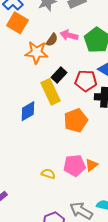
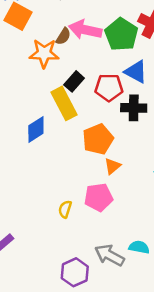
pink arrow: (69, 35) -> (85, 30), size x1.4
orange triangle: (91, 165) -> (112, 166), moved
yellow semicircle: (48, 174) -> (65, 209), turned -88

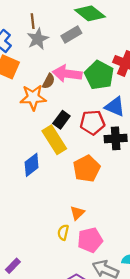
orange triangle: (112, 166) -> (77, 213), moved
pink pentagon: (99, 197) -> (90, 240), moved

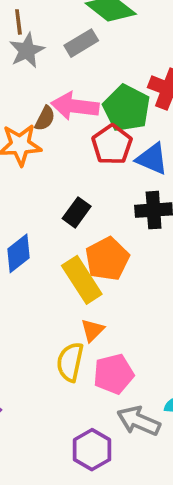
black rectangle: (61, 120) -> (77, 212), moved
red pentagon: (92, 122) -> (112, 145), moved, turned -30
yellow rectangle: (54, 140) -> (82, 280), moved
yellow semicircle: (63, 232) -> (70, 362), size x1.5

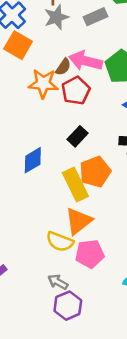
red pentagon: (112, 145) -> (76, 91), moved
orange triangle: (93, 330) -> (79, 221), size x1.6
yellow semicircle: (70, 362) -> (60, 242), turned -88
gray arrow: (139, 421) -> (58, 282), moved, size x0.7

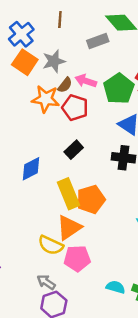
gray star: (56, 17) -> (54, 61), moved
pink arrow: (86, 61) -> (86, 81), size x0.7
red pentagon: (76, 91) -> (75, 108), turned -30
orange pentagon: (95, 172) -> (91, 199), moved

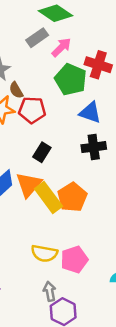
pink arrow: (86, 81) -> (61, 47), moved, turned 132
brown semicircle: (65, 85) -> (16, 90), turned 126
orange triangle: (69, 228) -> (29, 185), moved
gray arrow: (46, 282) -> (50, 291), turned 60

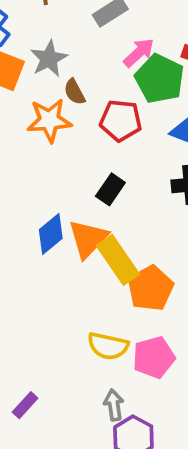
pink arrow: (61, 47) -> (139, 53), moved
red pentagon: (32, 110) -> (121, 121), moved
orange pentagon: (72, 197) -> (150, 288), moved

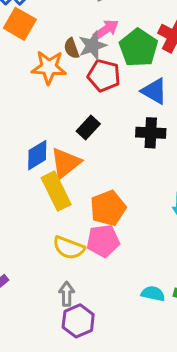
pink arrow: (139, 53) -> (106, 29), moved
gray star: (49, 59) -> (92, 46), moved
yellow rectangle: (118, 260) -> (56, 191), moved
pink pentagon: (154, 357) -> (103, 241), moved

